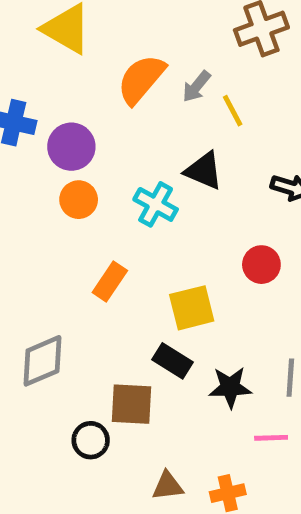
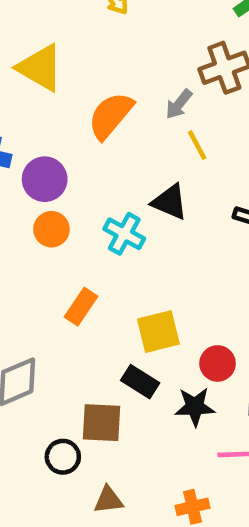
gray arrow: (196, 87) -> (179, 104), moved
red circle: (261, 265) -> (218, 363), moved
brown triangle: (168, 486) -> (108, 500), moved

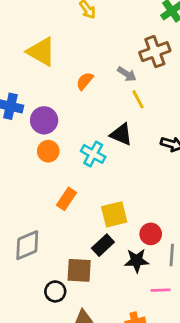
gray arrow: (179, 104) -> (127, 74), turned -96
orange semicircle: (111, 115) -> (85, 81), size x0.6
black rectangle: (140, 382) -> (103, 245), turned -75

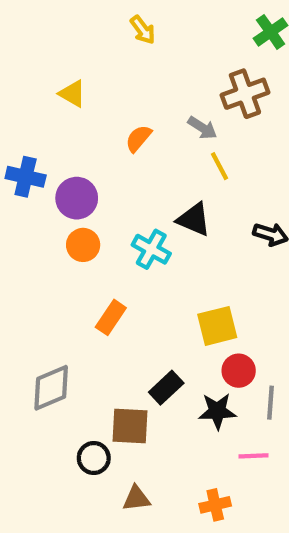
yellow triangle: (41, 52) -> (72, 94), size x0.6
yellow square: (114, 214) -> (217, 326), moved

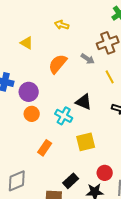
yellow arrow: (143, 30) -> (62, 25), moved, turned 144
orange semicircle: (138, 138) -> (58, 64), size x1.5
yellow line: (219, 166) -> (110, 77), moved
yellow square: (217, 326) -> (86, 142), moved

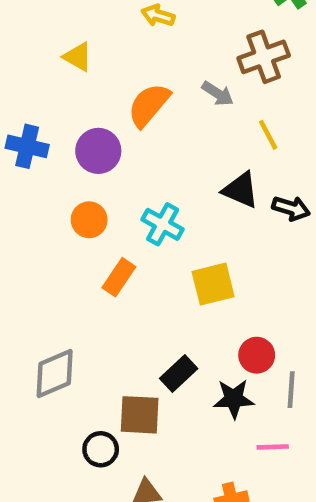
purple circle: (29, 92) -> (98, 151), moved
black triangle: (84, 102) -> (241, 190), moved
orange rectangle: (45, 148) -> (119, 277), moved

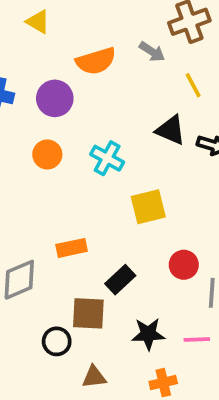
orange semicircle: (149, 105) -> (96, 61), turned -147
orange rectangle: (119, 277) -> (72, 248), moved, turned 44
black star: (234, 399) -> (148, 334), moved

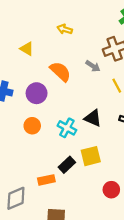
orange semicircle: (96, 61) -> (60, 72), turned -120
black triangle: (171, 130) -> (93, 118), moved
black rectangle: (120, 280) -> (67, 165), moved

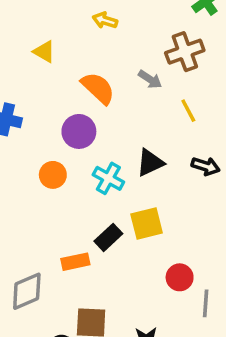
purple circle: (37, 93) -> (79, 131), moved
black triangle: (93, 118) -> (150, 163), turned -48

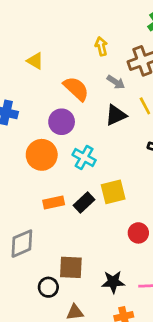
yellow arrow: (105, 20) -> (101, 46), moved, turned 60
black triangle: (150, 163) -> (116, 115), moved
orange circle: (53, 175) -> (42, 155), size x1.5
orange rectangle: (75, 262) -> (54, 202), moved

